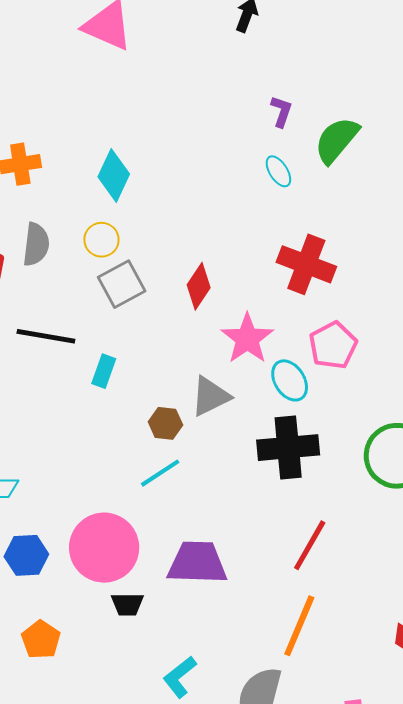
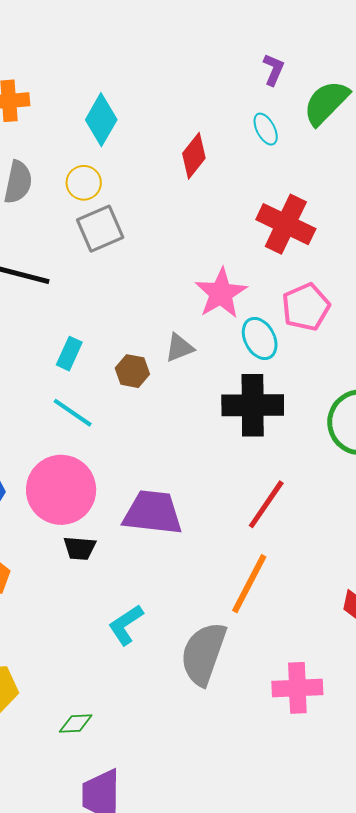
red diamond: (199, 286) -> (194, 156), moved
cyan rectangle: (104, 371) -> (69, 354), moved
gray triangle: (210, 396) -> (179, 348), size x0.7
cyan line: (160, 473) -> (73, 413), moved, turned 63

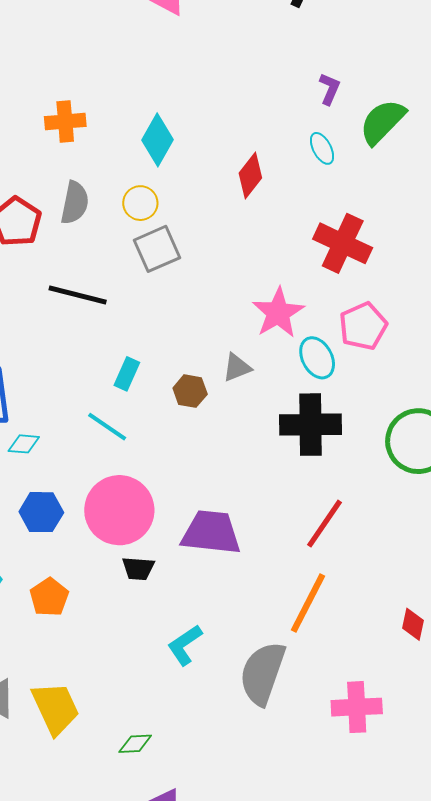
cyan line: (73, 413) -> (107, 427), moved

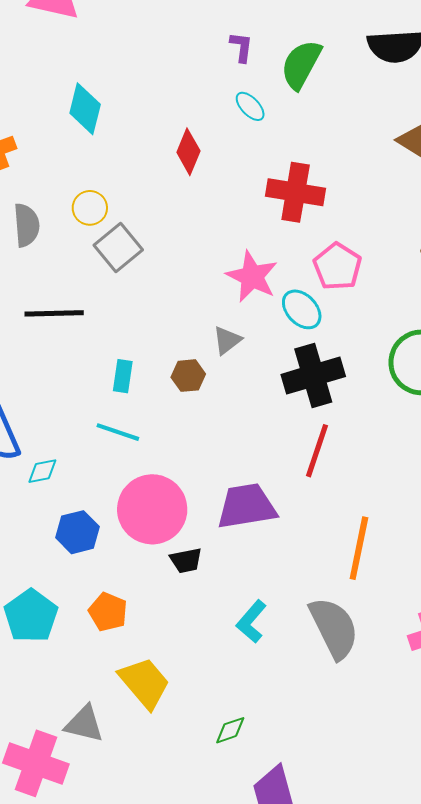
cyan diamond: (158, 140) -> (85, 109), moved
red line: (325, 524) -> (317, 451), moved
gray semicircle: (263, 673) -> (334, 628), turned 150
yellow trapezoid: (55, 708) -> (144, 683), moved

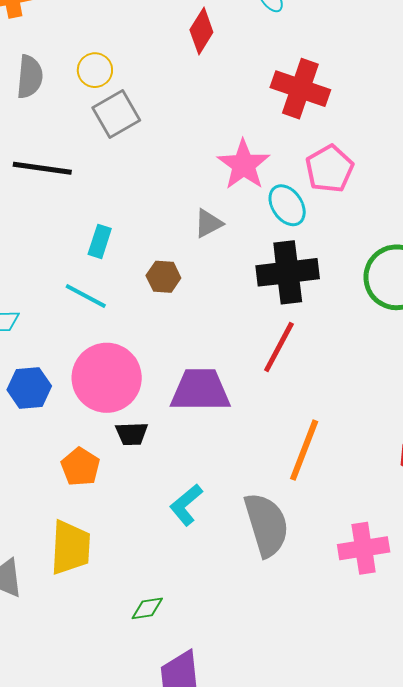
brown hexagon: (188, 376) -> (163, 277), moved
orange pentagon: (108, 612) -> (80, 467), moved
yellow trapezoid: (144, 683) -> (70, 548), turned 34

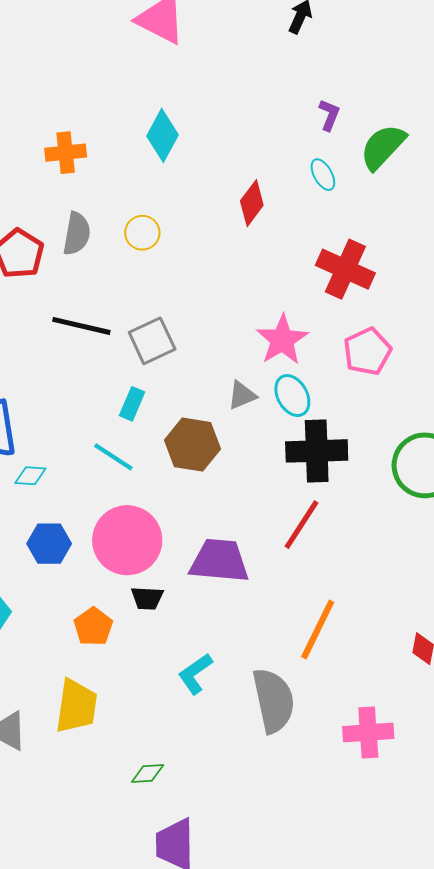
gray square: (116, 114) -> (152, 341), moved
cyan ellipse: (287, 205) -> (292, 396), moved
brown hexagon: (163, 277) -> (193, 445), size x1.6

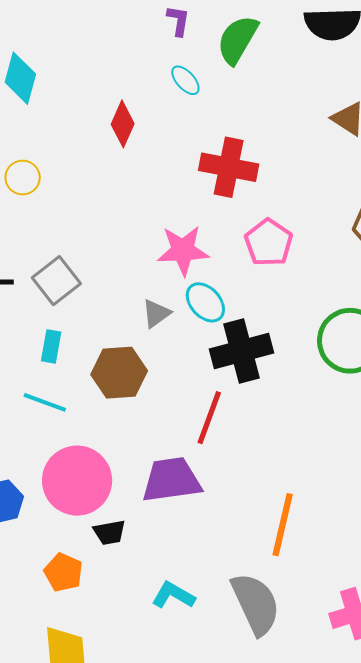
pink star: (282, 340) -> (183, 250), turned -30
red line: (301, 525) -> (209, 418), moved
cyan L-shape: (195, 674) -> (173, 595), turned 78

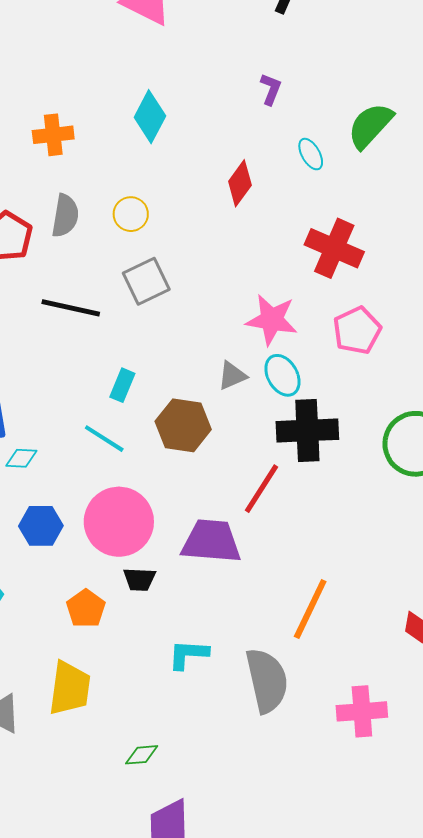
purple L-shape: (178, 21) -> (271, 89), moved
gray square: (56, 281) -> (146, 281), moved
cyan L-shape: (173, 595) -> (188, 654), turned -39

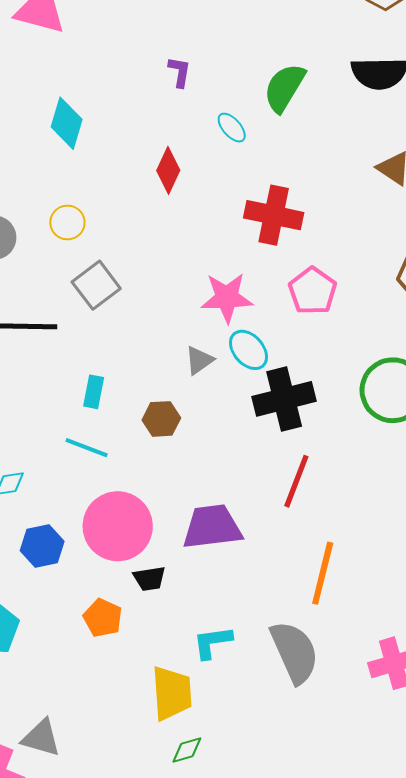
brown hexagon: (183, 425) -> (161, 419), size x0.7
red line: (262, 489) -> (296, 481), moved
yellow trapezoid: (70, 688) -> (172, 693), moved

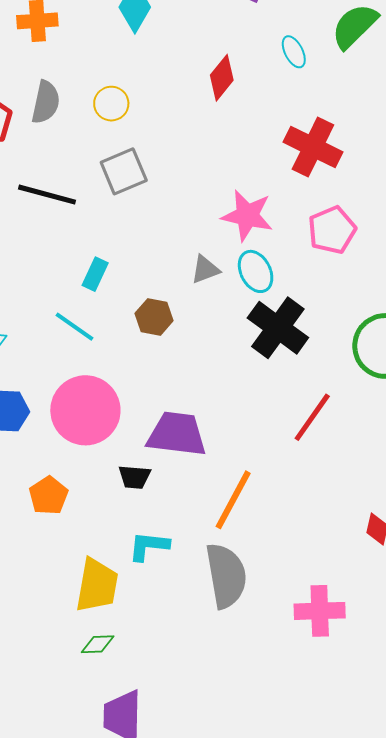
black cross: (284, 399) -> (278, 328), turned 36
red line: (296, 481) -> (312, 417), moved
orange line: (323, 573) -> (233, 500), moved
black trapezoid: (149, 579) -> (135, 477), moved

